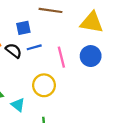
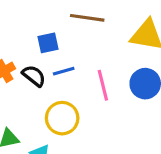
yellow circle: (44, 85) -> (62, 118), moved

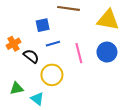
black semicircle: (34, 76) -> (31, 56), moved

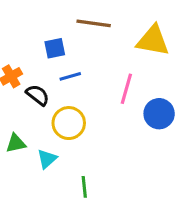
blue circle: (107, 52) -> (159, 114), moved
pink line: (79, 53) -> (126, 89), moved, turned 30
cyan triangle: (37, 99) -> (47, 159), turned 40

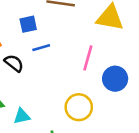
yellow circle: (69, 123) -> (79, 107), moved
cyan triangle: (47, 159) -> (22, 116), turned 30

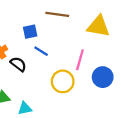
blue line: (41, 48) -> (41, 51), turned 48
yellow circle: (79, 107) -> (63, 81), moved

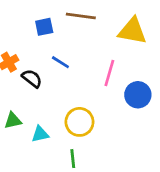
blue square: (30, 32) -> (44, 27), moved
yellow circle: (63, 81) -> (79, 122), moved

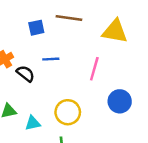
blue line: (60, 62) -> (51, 59), turned -35
blue circle: (138, 95) -> (120, 101), moved

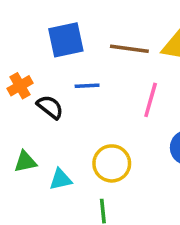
brown line: (69, 18) -> (129, 49), moved
blue square: (36, 28) -> (66, 40), size x1.5

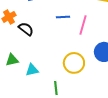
blue line: (87, 86) -> (63, 17), moved
yellow circle: (112, 163) -> (74, 63), moved

